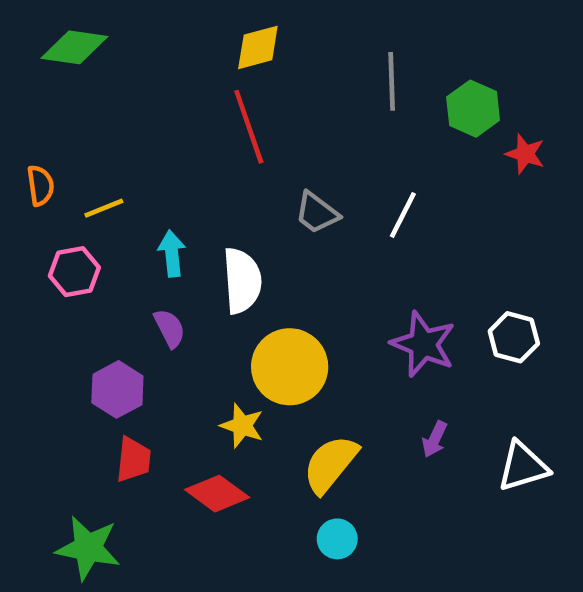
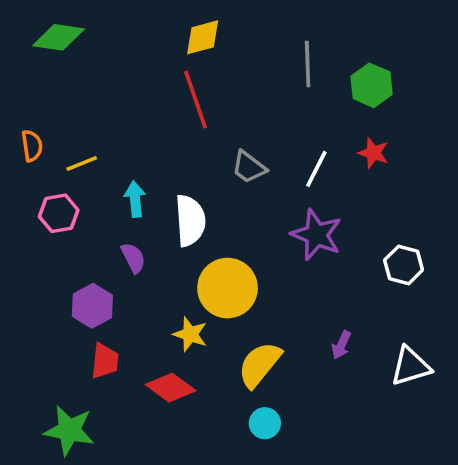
red star: (525, 154) -> (373, 153), moved
purple star: (423, 344) -> (316, 235), moved

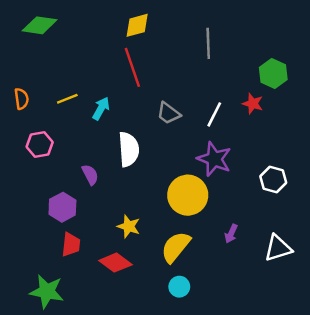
green hexagon: (372, 85) -> (273, 73), moved
yellow line: (82, 164) -> (67, 99), moved
cyan arrow: (135, 199) -> (101, 108), moved, turned 35
yellow circle: (228, 288) -> (188, 195), moved

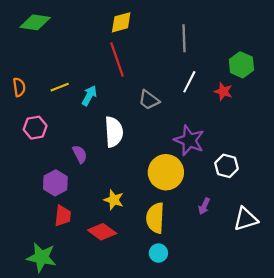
white line: (214, 114) -> (189, 82), moved
white hexagon: (273, 179) -> (227, 166), moved
yellow semicircle: (176, 247) -> (155, 218), turned -36

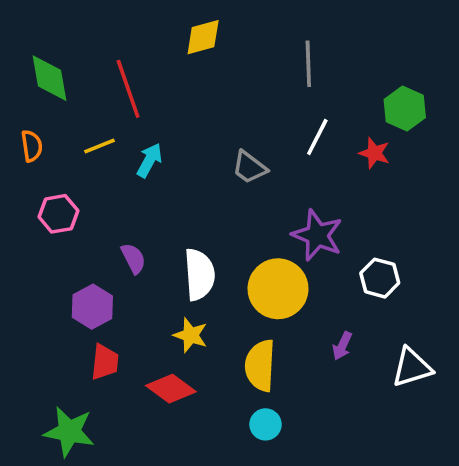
green diamond: (35, 22) -> (50, 78), moved, turned 72
red line: (117, 60) -> (128, 89), moved
white semicircle: (114, 132) -> (199, 274), moved

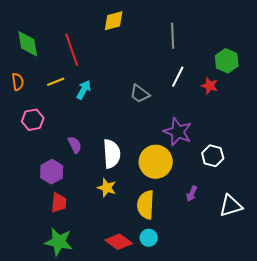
red diamond: (171, 389) -> (119, 242), moved
green star: (69, 432) -> (59, 242), moved

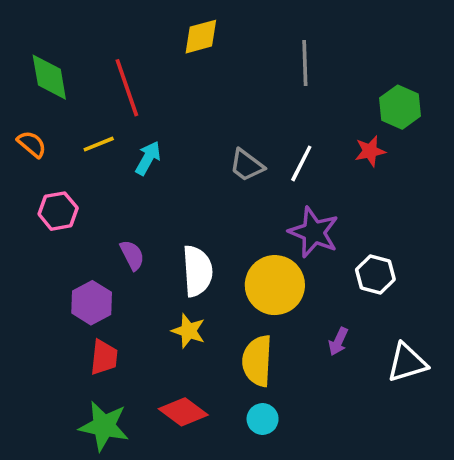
white line: (178, 77) -> (301, 163), moved
orange semicircle: (18, 82) -> (32, 144), turned -42
red star: (210, 86) -> (370, 151), turned -30
red diamond: (119, 242) -> (183, 412), moved

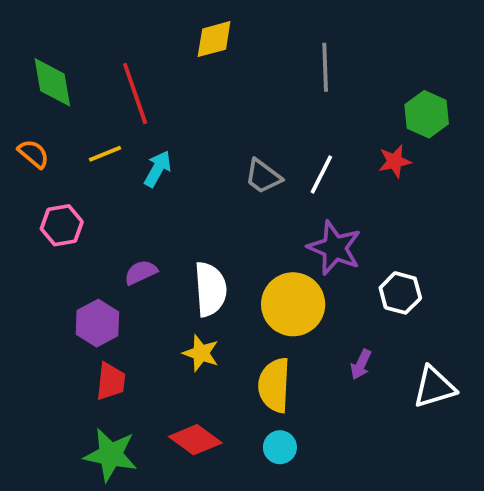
purple semicircle: (132, 255) -> (141, 272), turned -88

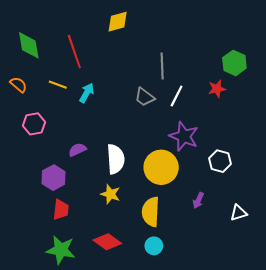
gray line: (325, 67) -> (162, 66), moved
yellow line: (105, 154) -> (58, 85), turned 42
white triangle: (434, 387) -> (239, 213), size x0.7

